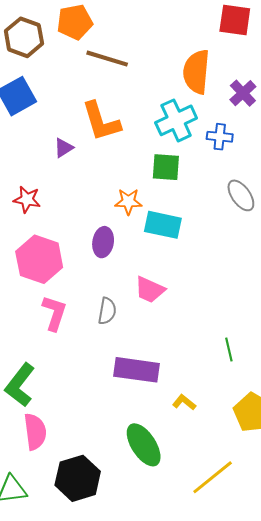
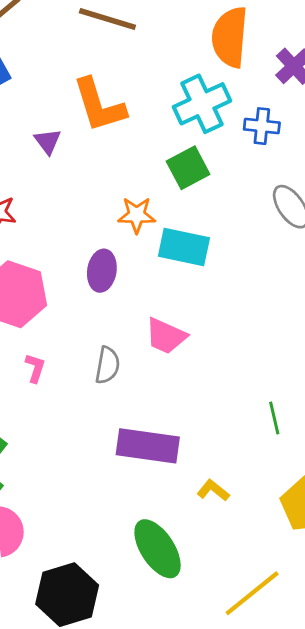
purple triangle: (64, 148) -> (48, 141), turned -35
green square: (166, 167) -> (188, 168), turned -32
pink L-shape: (54, 313) -> (35, 368), size x0.6

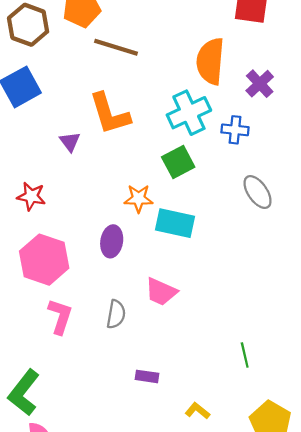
pink L-shape: (35, 368) -> (60, 316), size x1.6
purple rectangle: (148, 446) -> (147, 376), size x0.5

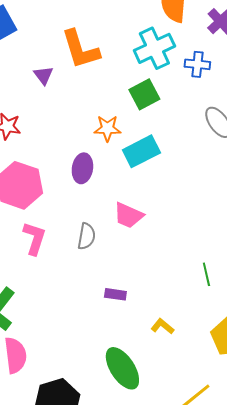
cyan rectangle: (175, 223) -> (141, 151), turned -39

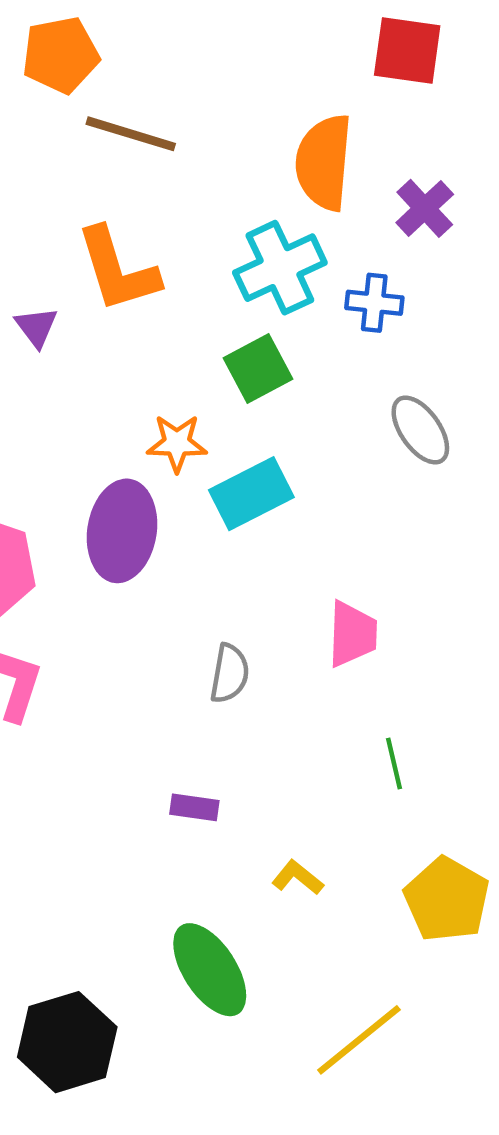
purple ellipse: (82, 168) -> (122, 531), size x1.5
pink trapezoid: (128, 215) -> (352, 634), moved, turned -112
gray semicircle: (86, 236) -> (229, 674), moved

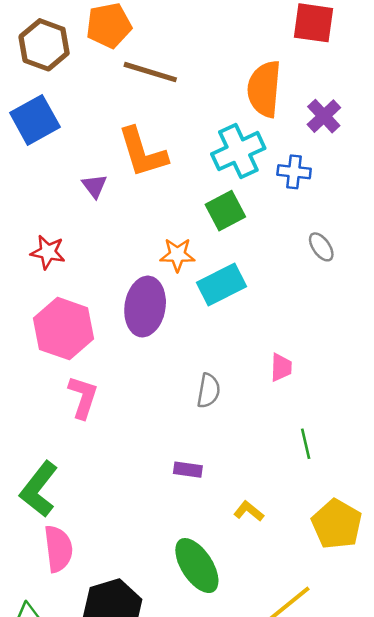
gray ellipse: (420, 430) -> (321, 247), size x0.7
pink trapezoid: (352, 634) -> (281, 367), size x0.7

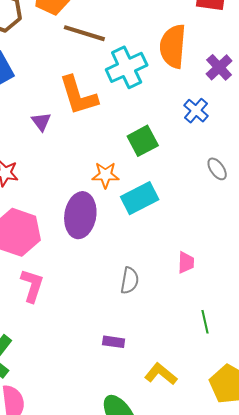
cyan cross: (238, 151) -> (127, 67), moved
blue cross: (294, 172) -> (196, 111), turned 35
yellow L-shape: (249, 511) -> (161, 374), size x1.4

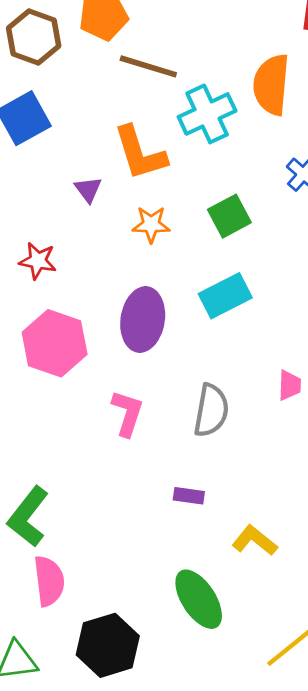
orange star: (105, 175) -> (151, 224), moved
gray semicircle: (130, 281) -> (211, 410), size x1.4
pink L-shape: (32, 286) -> (127, 413), moved

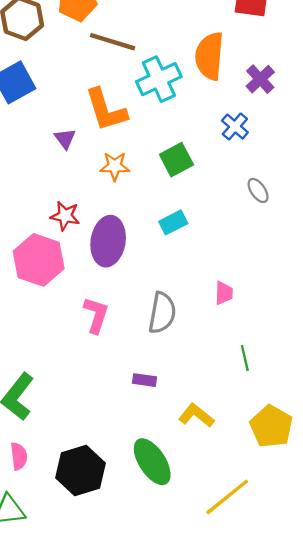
red star: (38, 261) -> (65, 216), moved
cyan rectangle: (225, 296) -> (173, 222), size x0.7
pink semicircle: (49, 581) -> (19, 456), moved, size x0.7
black hexagon: (108, 645) -> (81, 471), moved

